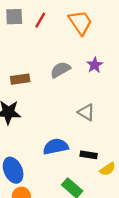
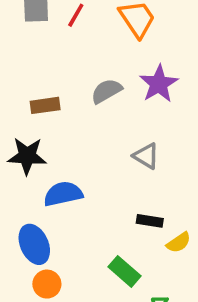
purple star: (95, 65) -> (159, 84), size x1.5
blue semicircle: (56, 147) -> (63, 194), moved

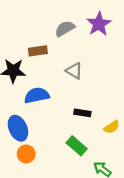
brown rectangle: (45, 105) -> (38, 51), moved
gray triangle: (146, 156) -> (74, 71), moved
black rectangle: (150, 221) -> (82, 113), moved

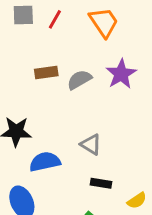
brown rectangle: (38, 51) -> (46, 73), moved
gray triangle: (74, 71) -> (91, 144), moved

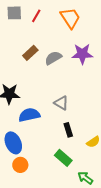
brown rectangle: (46, 73) -> (30, 53), turned -35
purple star: (121, 74) -> (82, 54), turned 30
black rectangle: (101, 183) -> (68, 130), turned 64

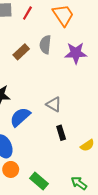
gray semicircle: (53, 58) -> (45, 45), moved, turned -54
blue semicircle: (29, 115) -> (20, 117), turned -30
green rectangle: (63, 158) -> (39, 181), moved

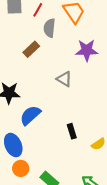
gray semicircle: (45, 45) -> (49, 28), moved
gray triangle: (54, 104) -> (64, 79), moved

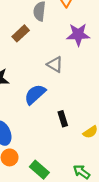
blue semicircle: (30, 115) -> (35, 94), moved

